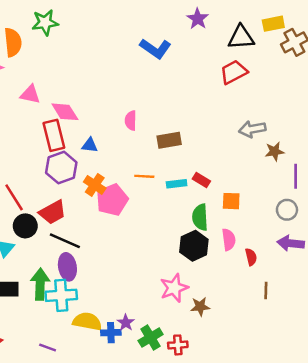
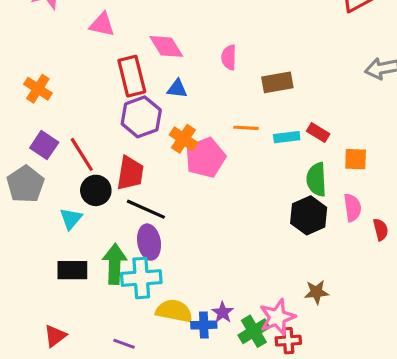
pink diamond: (65, 112) -> (166, 46), moved
red trapezoid: (53, 212) -> (130, 173), turned -52
pink star: (174, 288) -> (277, 317), moved

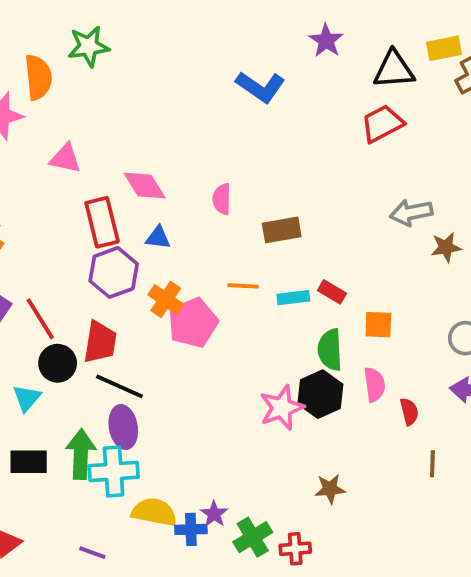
pink star: (277, 317) -> (282, 408), moved

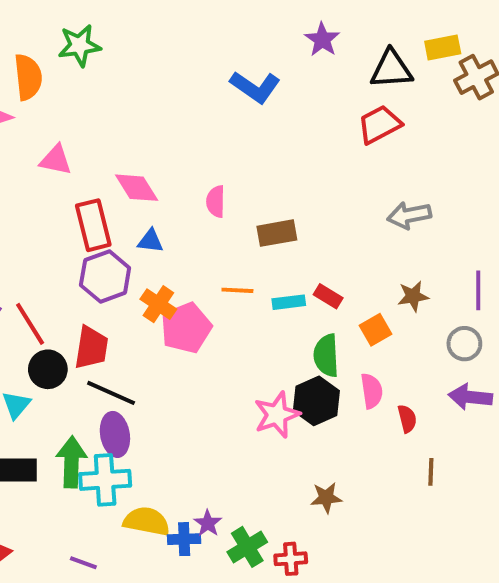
brown star: (446, 247) -> (413, 296), moved
orange square: (378, 325) -> (376, 330), turned -32

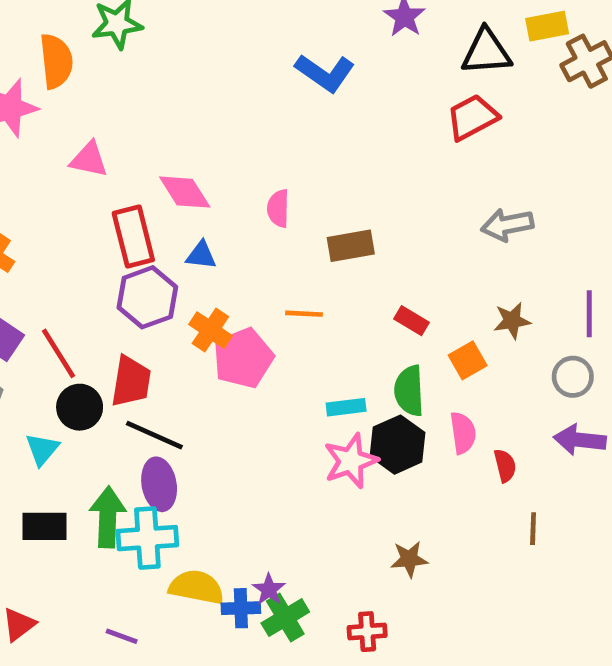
cyan rectangle: (289, 302) -> (346, 407), moved
green cross: (247, 547) -> (285, 618), moved

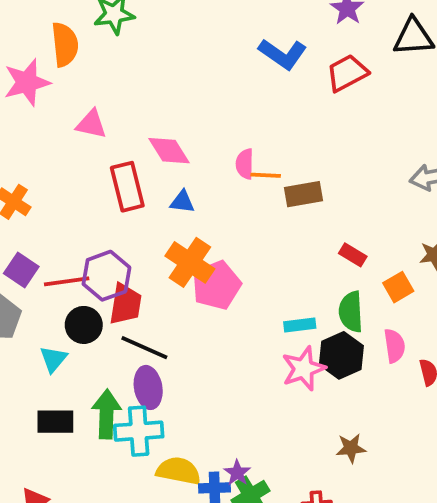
red trapezoid: (472, 117) -> (347, 73), moved
purple hexagon: (147, 297) -> (106, 276), moved
orange line: (304, 314) -> (266, 175), moved
orange cross: (210, 330) -> (190, 262), size x1.4
red line: (59, 353) -> (67, 281), turned -66

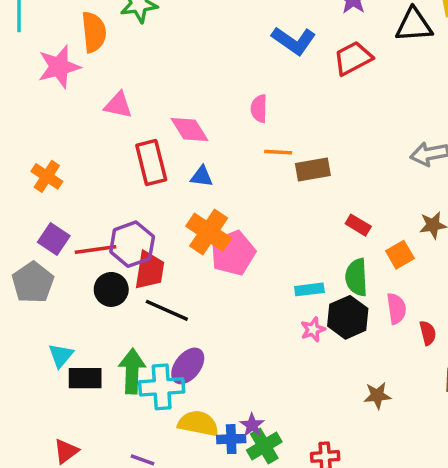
pink semicircle: (245, 164) -> (259, 109), moved
cyan triangle: (53, 359) -> (61, 356), moved
pink star: (304, 369) -> (313, 329), size x0.6
purple ellipse: (148, 387) -> (188, 366), moved, turned 48
brown star: (351, 448) -> (377, 396), moved

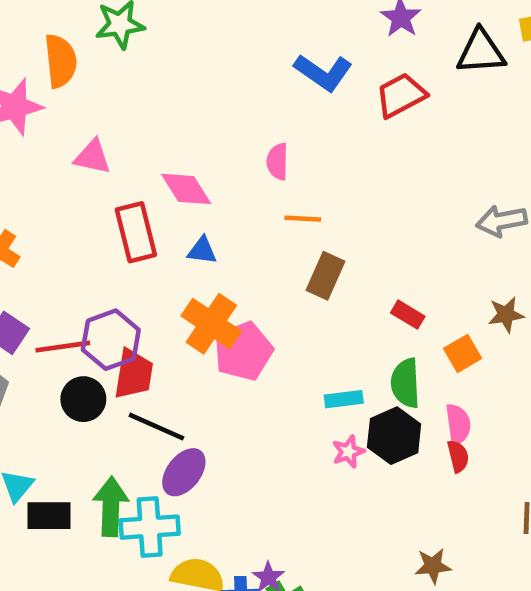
brown rectangle: (313, 169) -> (326, 276), moved, turned -56
red semicircle: (428, 333) -> (458, 456), moved
purple ellipse: (188, 366) -> (184, 472), moved
brown star: (377, 396) -> (433, 566), moved

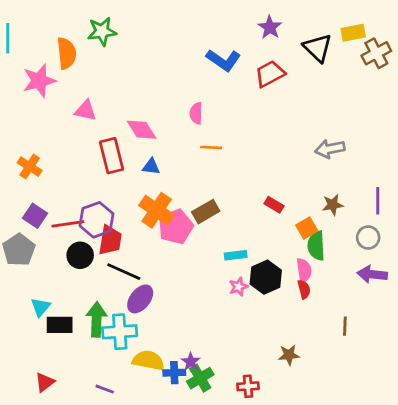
black triangle: (481, 52) -> (318, 48), turned 48
brown rectangle: (326, 276) -> (206, 212), moved, turned 36
green semicircle: (405, 383) -> (316, 246), moved

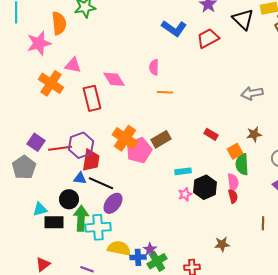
orange cross: (30, 167) -> (51, 83), moved, size x1.4
blue triangle: (151, 167) -> (80, 178), moved
black circle: (80, 255) -> (69, 199), moved
cyan triangle: (41, 307) -> (40, 209), turned 35

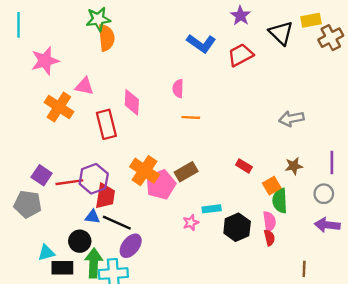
orange semicircle: (59, 23) -> (106, 38), moved
pink diamond: (114, 79) -> (132, 102), turned 35
gray pentagon: (24, 167) -> (28, 204), turned -30
pink star: (185, 194) -> (191, 223), moved

